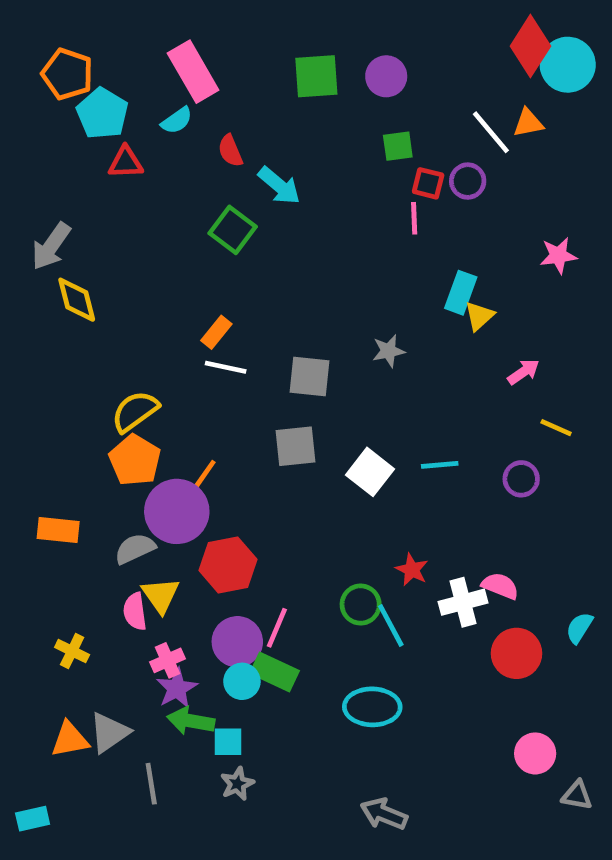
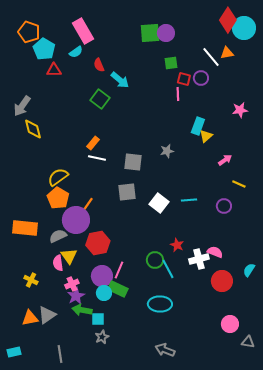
green square: (316, 76) -> (150, 33), moved
orange rectangle: (58, 530) -> (25, 228), size x1.4
gray line: (151, 784) -> (60, 354), moved

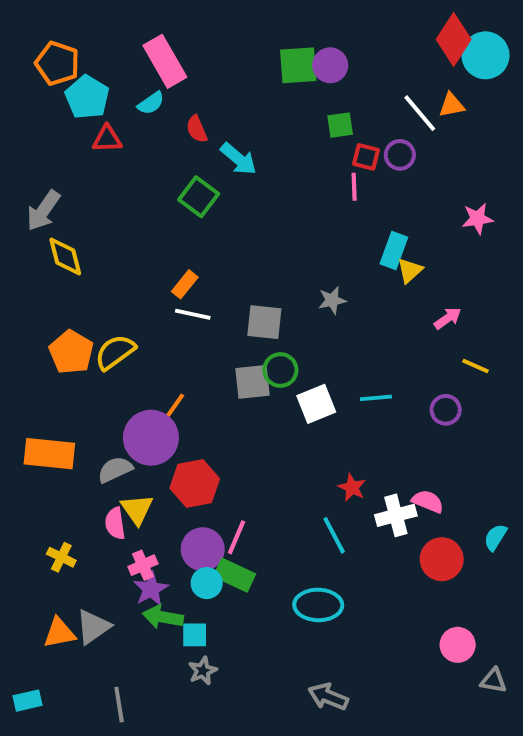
orange pentagon: (58, 198) -> (71, 352), moved
white square: (159, 203) -> (316, 404), turned 30
green circle: (155, 260) -> (280, 370), moved

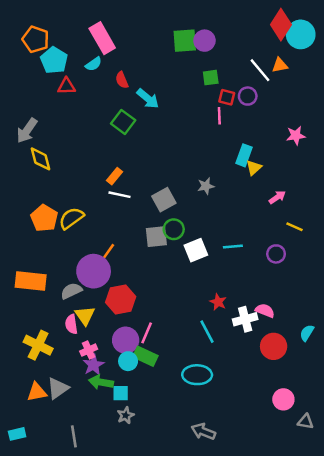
gray square: (264, 322) -> (164, 200), turned -35
yellow cross: (61, 557) -> (38, 345), size x1.6

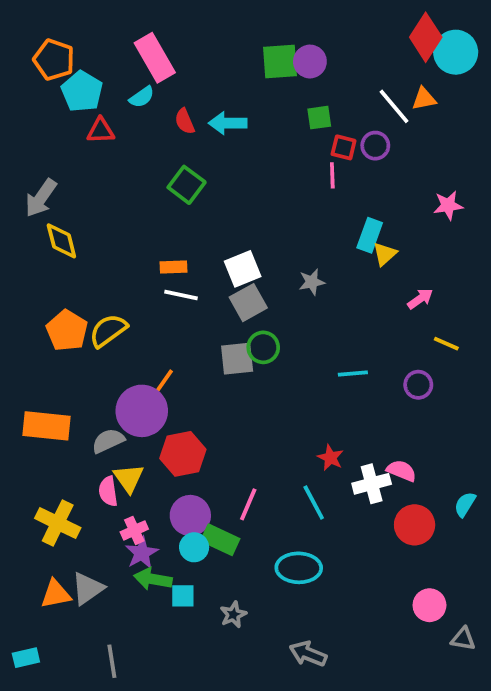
cyan arrow: (148, 99) -> (228, 123), moved, turned 140
orange rectangle: (114, 176) -> (174, 267), turned 49
white square: (196, 250) -> (243, 269), moved
pink line: (147, 333) -> (248, 504), moved
gray star: (126, 415) -> (233, 615), moved

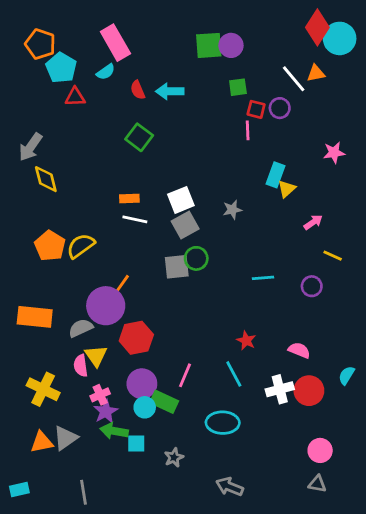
white cross: (372, 484) -> (280, 389), moved
gray triangle: (463, 639) -> (317, 484), moved

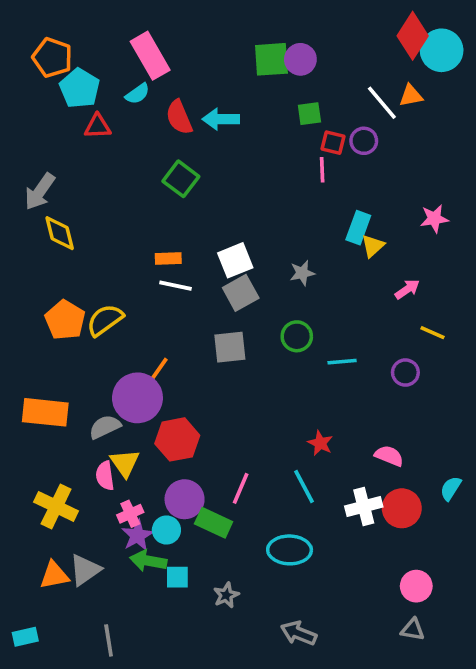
red semicircle: (138, 90) -> (179, 117), size x1.4
pink star: (334, 153) -> (434, 219), moved
green circle: (196, 258) -> (297, 336), moved
cyan circle: (145, 407) -> (166, 530), moved

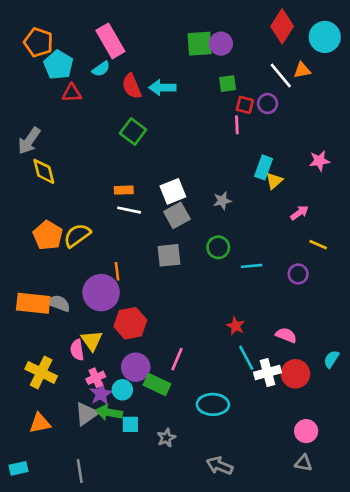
red diamond: (413, 36) -> (282, 26), moved
orange line: (159, 369) -> (117, 271), turned -42
gray semicircle: (105, 427) -> (58, 303), moved, turned 45
cyan line: (304, 487) -> (246, 358), moved
gray triangle: (85, 570) -> (86, 414), moved

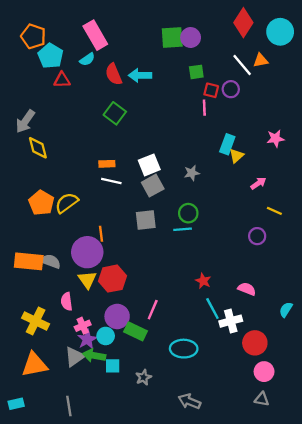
cyan line: (252, 266) -> (183, 229), moved
yellow triangle: (92, 341) -> (87, 280), moved
red circle: (295, 374) -> (255, 343), moved
orange triangle: (40, 423) -> (34, 365), size x1.4

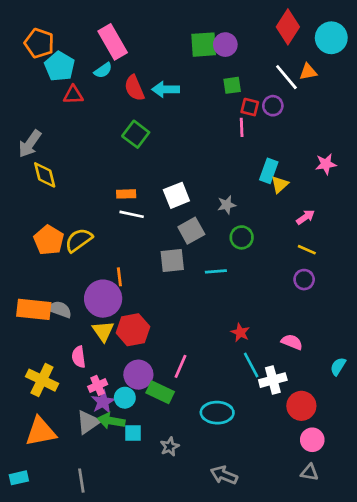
gray square: (153, 186) -> (191, 231), moved
yellow line: (274, 211) -> (307, 250), moved
green circle: (188, 213) -> (242, 237), moved

